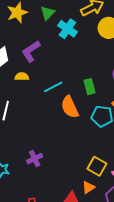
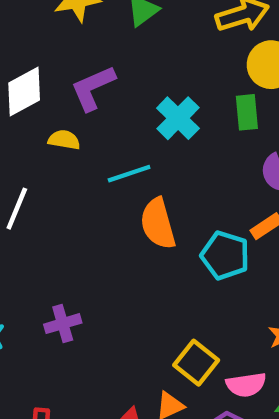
cyan cross: (67, 29) -> (178, 118), moved
green rectangle: (89, 87) -> (247, 112), moved

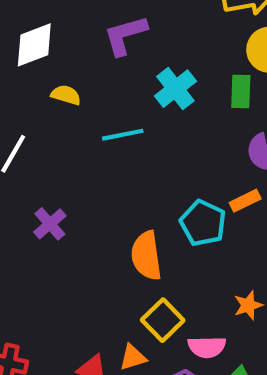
purple L-shape: (93, 88) -> (125, 35), moved
orange semicircle: (158, 224) -> (146, 256), moved
purple cross: (63, 324) -> (50, 224), moved, turned -32

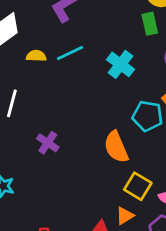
cyan cross: (175, 89) -> (121, 64), moved
cyan line: (123, 135) -> (70, 53), moved

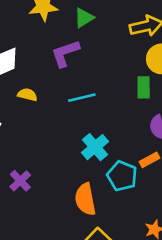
cyan line: (70, 53) -> (82, 98), moved
cyan cross: (121, 64) -> (95, 147), moved

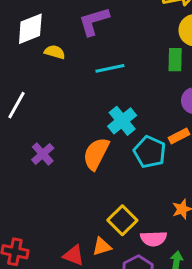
yellow semicircle: (27, 95) -> (55, 52), moved
orange semicircle: (85, 199) -> (96, 154), moved, turned 36

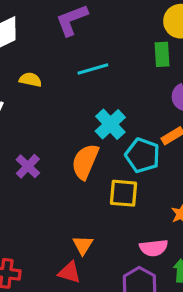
yellow semicircle: (55, 52) -> (30, 80), moved
yellow square: (122, 220) -> (123, 193), moved, turned -36
orange triangle: (102, 247) -> (83, 245), moved, turned -36

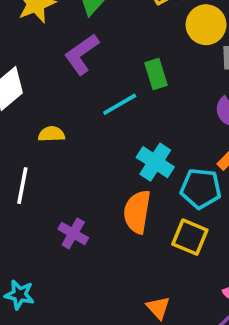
green rectangle: (162, 54) -> (156, 74), moved
yellow square: (123, 193) -> (190, 237), turned 32

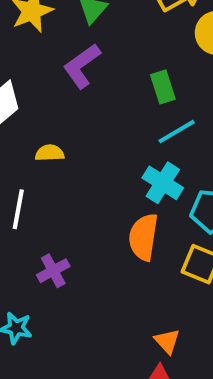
cyan line: (120, 104) -> (177, 132), moved
purple cross: (73, 233) -> (53, 271), moved, turned 32

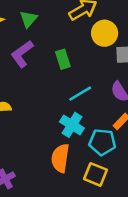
green rectangle: (163, 87) -> (63, 59), moved

